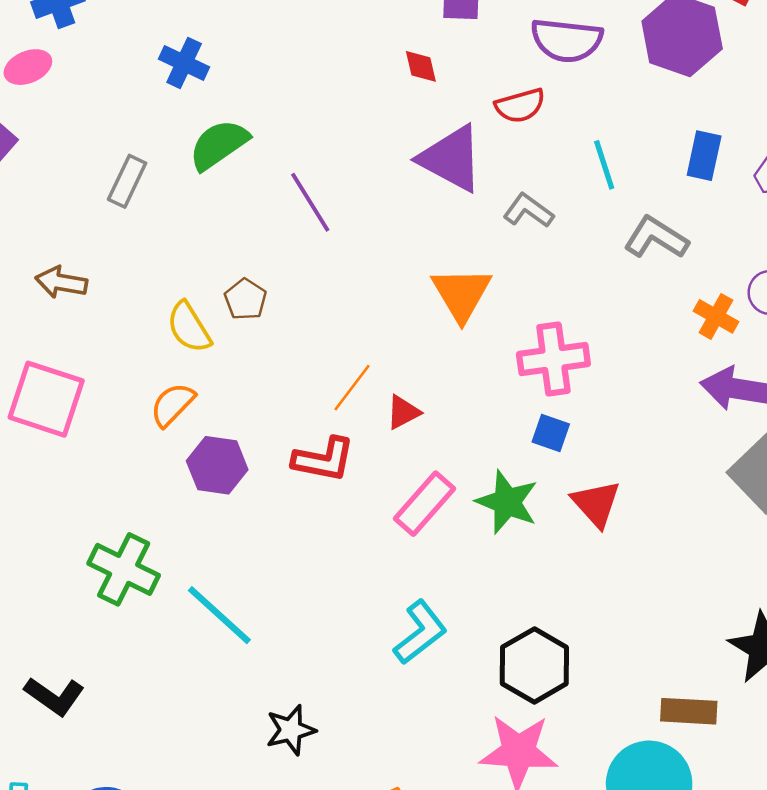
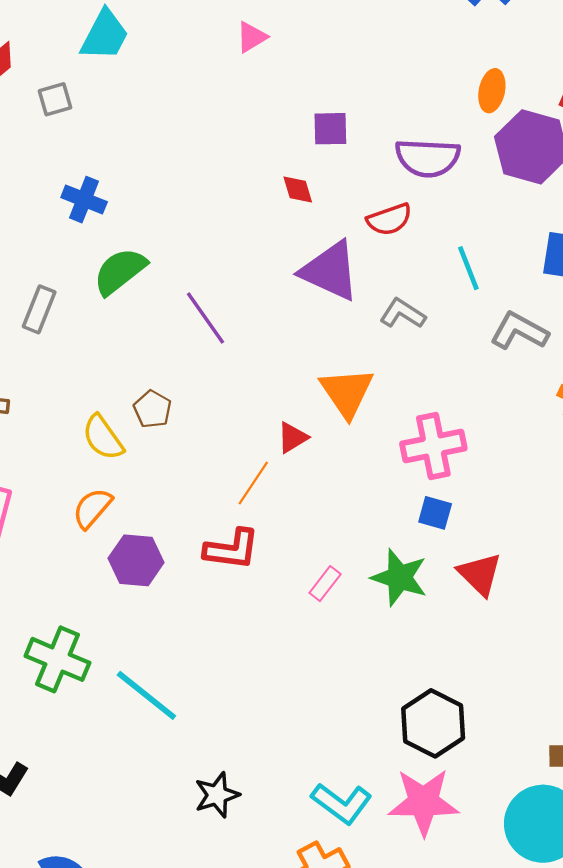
red triangle: (403, 412) -> (292, 437), moved
pink rectangle: (424, 504) -> (325, 584), size x0.6
cyan L-shape: (420, 632) -> (342, 803), moved, turned 78

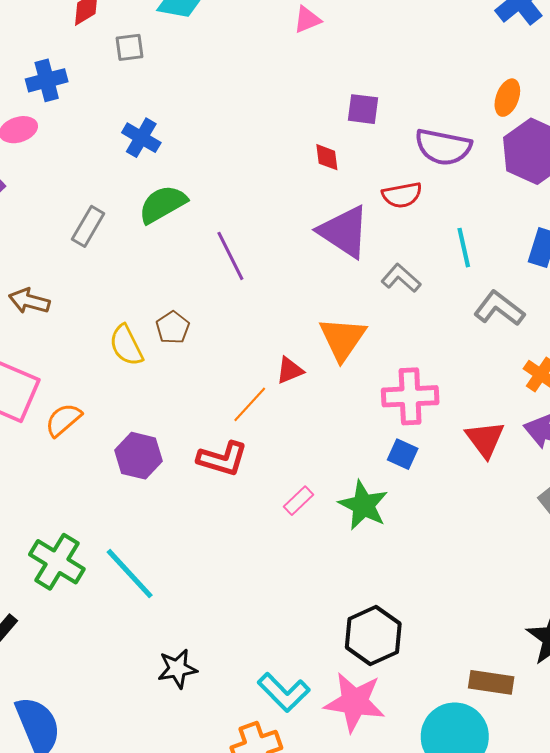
orange semicircle: (92, 508) -> (63, 420), moved
red triangle: (480, 574) -> (485, 439), moved
green cross: (57, 659) -> (57, 562), moved

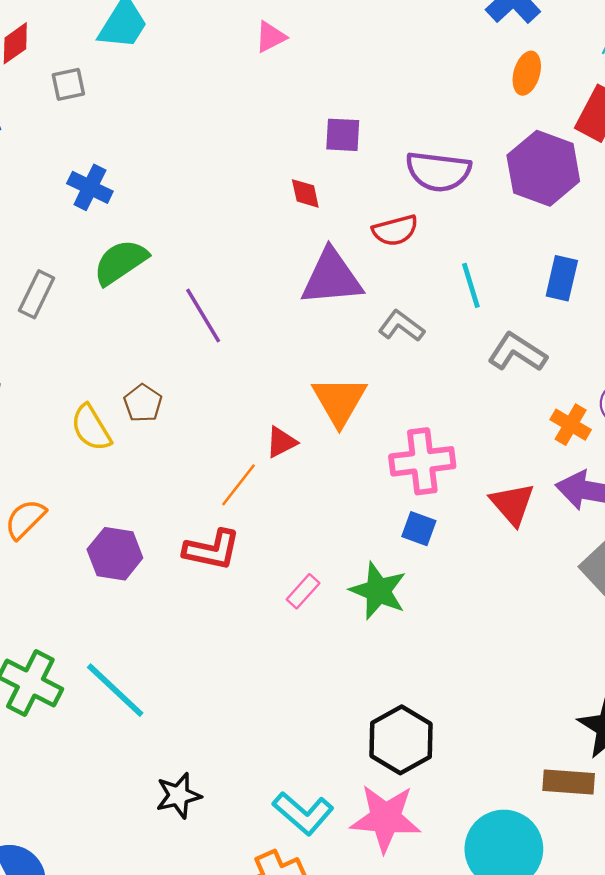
orange ellipse: (507, 98) -> (527, 73), moved
purple triangle: (344, 232) -> (332, 278), turned -34
brown rectangle: (491, 682) -> (569, 782), moved

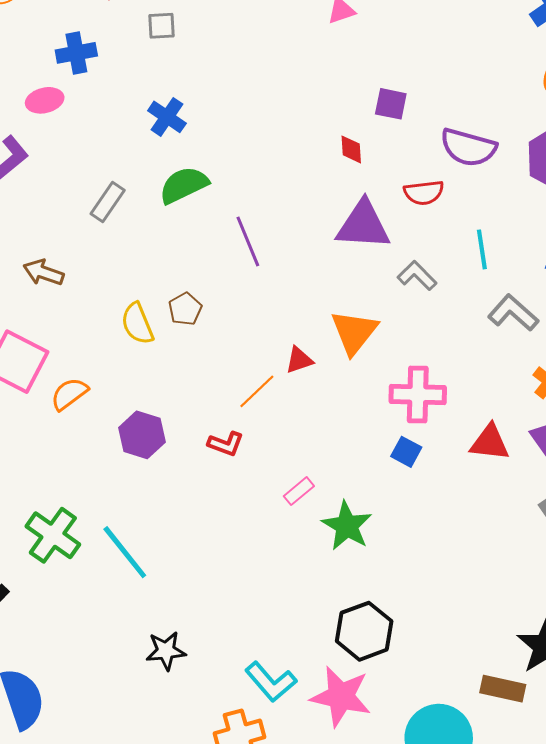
red triangle: (512, 504) -> (490, 443), turned -51
red L-shape: (212, 550) -> (226, 444), size x0.7
green star: (378, 591) -> (347, 526), moved

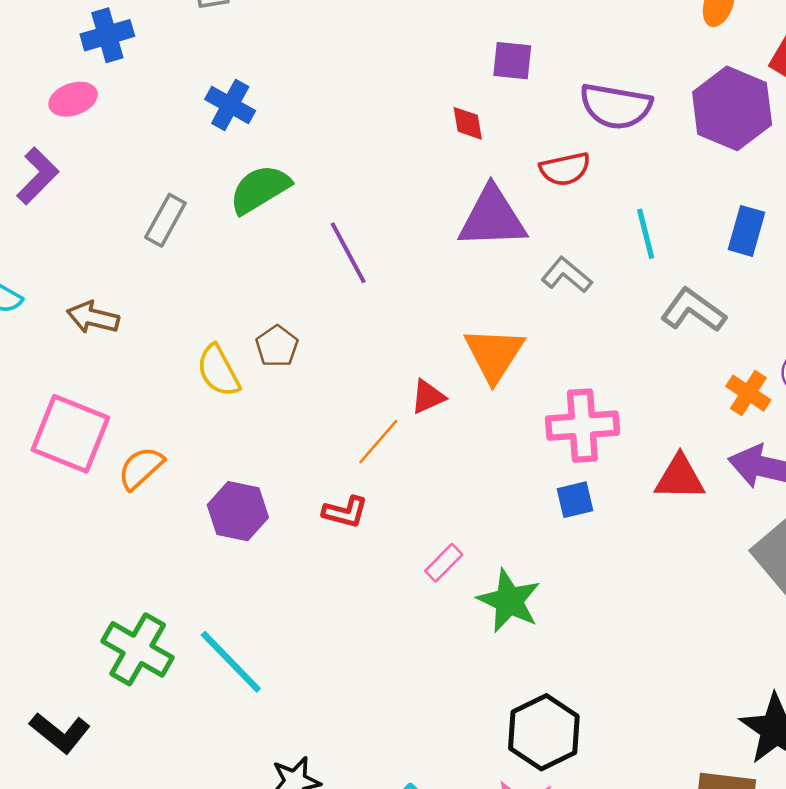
blue square: (406, 452) -> (575, 500), turned -36

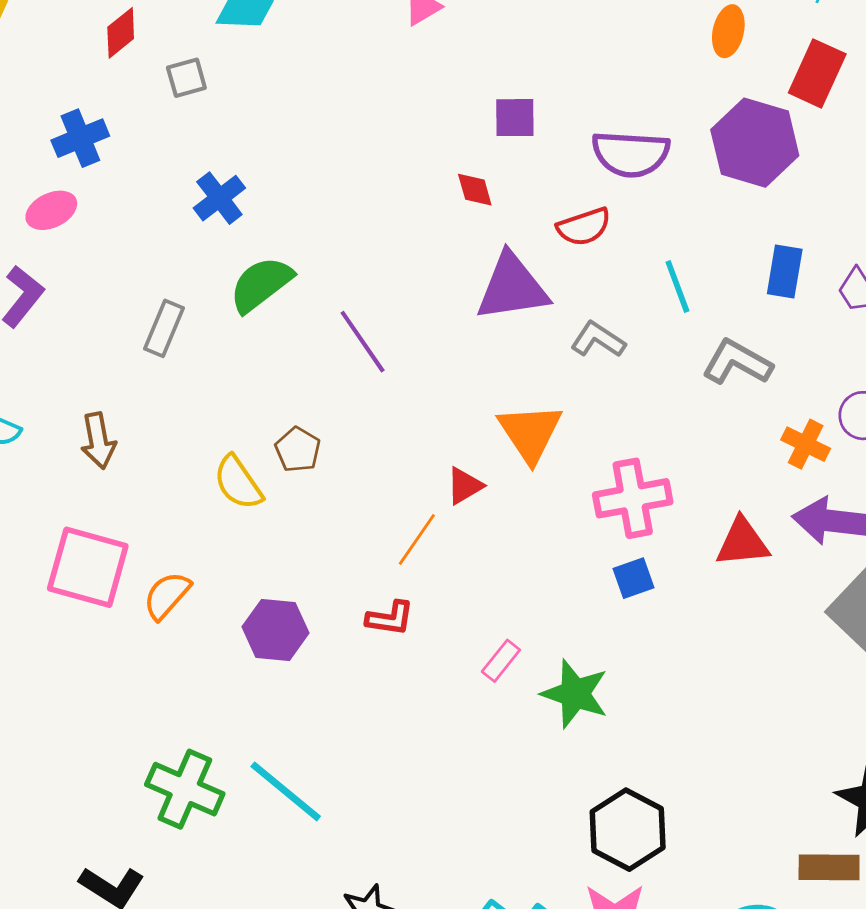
blue cross: (230, 105) -> (219, 198), turned 30
brown arrow: (93, 317) -> (98, 441), turned -108

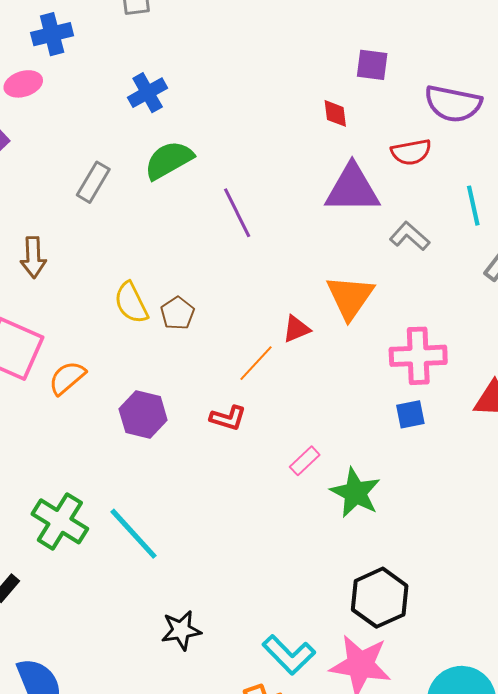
brown pentagon: (298, 450) -> (177, 313), moved

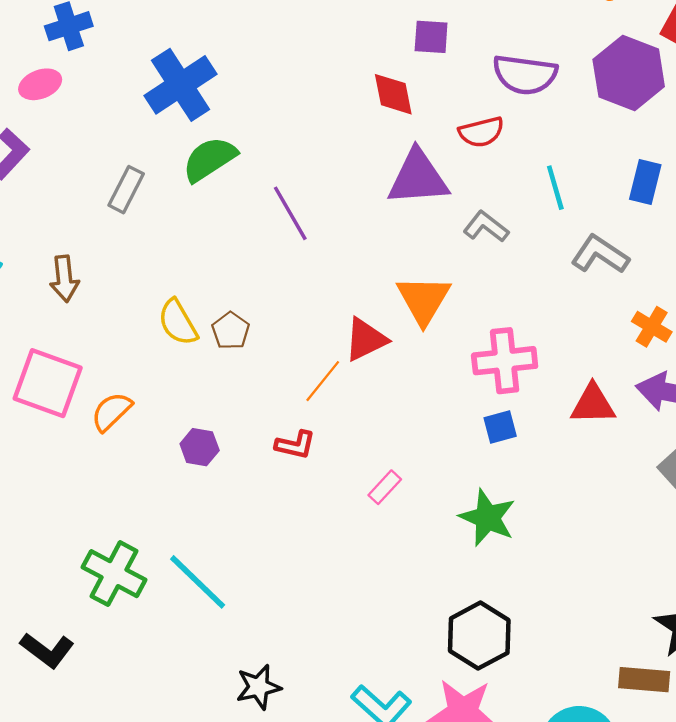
blue cross: (148, 93) -> (181, 85), size x1.6
red diamond: (335, 113) -> (393, 94), size x1.4
red triangle: (296, 329) -> (366, 339), size x1.4
purple hexagon: (143, 415) -> (200, 447), size x0.7
green star: (355, 493) -> (487, 518), moved

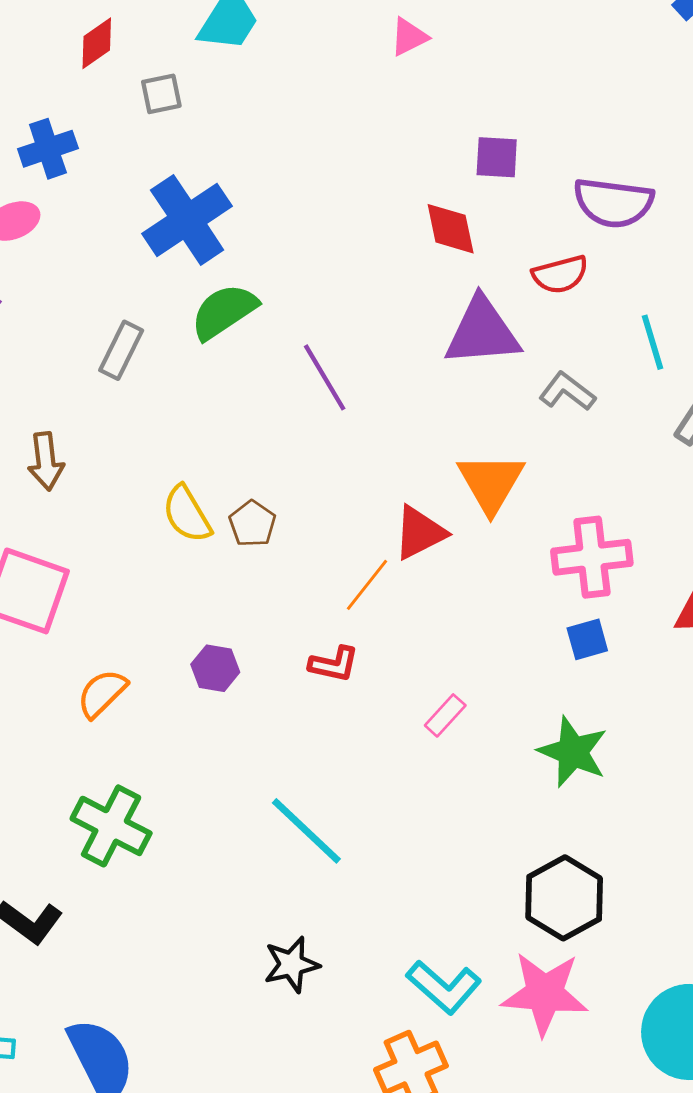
orange semicircle: (111, 412) -> (102, 693), moved
cyan line: (198, 582) -> (306, 831), moved

